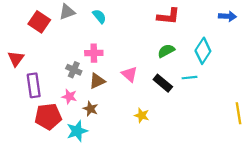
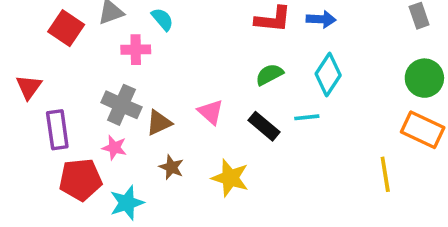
blue arrow: (227, 16) -> (321, 19), moved
pink cross: (94, 53) -> (136, 50), moved
gray cross: (74, 70) -> (121, 105), size x1.5
brown star: (90, 109) -> (171, 167), moved
yellow star: (142, 115) -> (230, 178), size x1.5

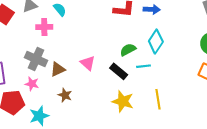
green semicircle: (269, 75) -> (128, 50), moved
yellow line: (385, 174) -> (158, 99), moved
yellow star: (230, 178) -> (123, 101), moved

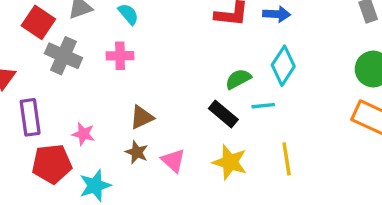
pink cross: (44, 27) -> (120, 56), moved
gray cross: (36, 59) -> (63, 56), moved
pink triangle: (88, 63) -> (173, 161), moved
brown triangle: (58, 69) -> (142, 117), moved

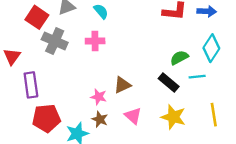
brown triangle: (142, 117) -> (122, 85), moved
pink star: (83, 134) -> (99, 97), moved
brown star: (137, 152) -> (100, 119), moved

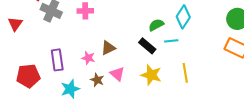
purple rectangle: (31, 85) -> (57, 60), moved
red pentagon: (46, 118) -> (28, 76), moved
brown star: (100, 119) -> (97, 80), moved

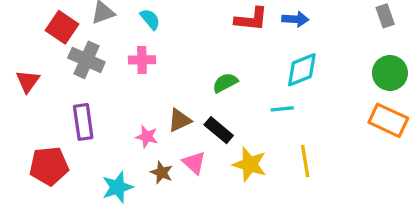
cyan diamond: (183, 17) -> (302, 70), turned 35
green semicircle: (156, 25) -> (225, 83), moved
black rectangle: (147, 46) -> (219, 130), moved
purple rectangle: (57, 60) -> (83, 122), moved

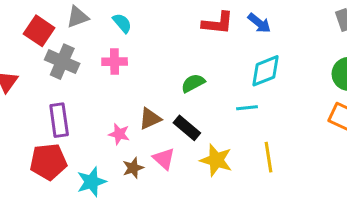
blue arrow: (295, 19) -> (259, 23), turned 35
red pentagon: (49, 166) -> (48, 162), moved
brown star: (162, 173) -> (133, 168), turned 30

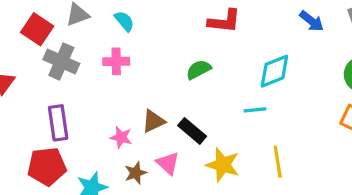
blue arrow: (259, 23) -> (312, 21), moved
green semicircle: (193, 83) -> (199, 70), moved

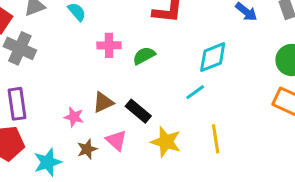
pink cross: (116, 61) -> (109, 45), moved
cyan line: (255, 110) -> (195, 92), turned -30

